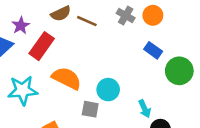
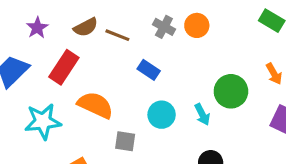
purple star: (21, 26) -> (37, 28), moved
blue rectangle: (153, 50) -> (149, 70), moved
cyan circle: (108, 90) -> (162, 115), moved
cyan arrow: (145, 109) -> (202, 114), moved

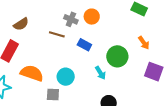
brown line: (117, 35) -> (57, 34), moved
blue rectangle: (149, 70) -> (84, 45), moved
cyan circle: (162, 115) -> (66, 77), moved

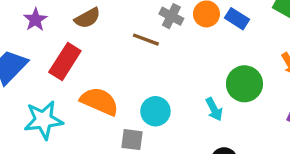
blue rectangle: (84, 45) -> (237, 19), moved

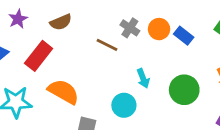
cyan arrow: (214, 109) -> (143, 78), moved
cyan circle: (155, 111) -> (124, 105), moved

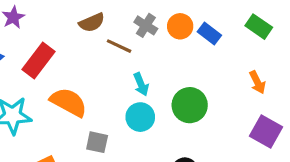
brown semicircle: (61, 22) -> (92, 23), moved
cyan arrow: (143, 78) -> (141, 84), moved
green circle: (184, 90) -> (190, 105), moved

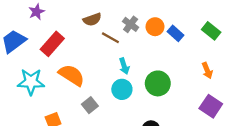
gray square: (97, 142) -> (90, 105), turned 35

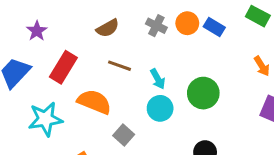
brown line: (110, 38) -> (120, 66), moved

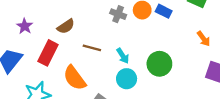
brown semicircle: (108, 28) -> (66, 26), moved
orange semicircle: (94, 102) -> (75, 78), turned -144

